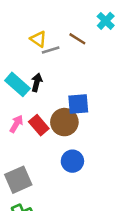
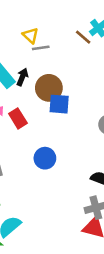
brown line: (77, 39) -> (83, 37), moved
brown circle: (64, 122) -> (49, 88), moved

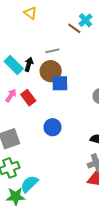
yellow triangle: (30, 35) -> (30, 13), moved
gray line: (41, 48) -> (53, 51), moved

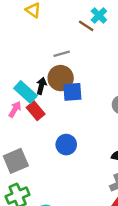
black arrow: (29, 64) -> (41, 86), moved
cyan rectangle: (14, 65) -> (25, 92), moved

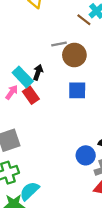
brown circle: (61, 78) -> (74, 55), moved
blue square: (72, 92) -> (77, 90), moved
blue circle: (66, 145) -> (86, 155), moved

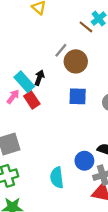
gray line: (59, 44) -> (61, 50), turned -40
cyan semicircle: (29, 191) -> (57, 178), moved, turned -55

